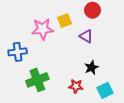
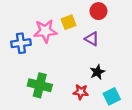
blue cross: (18, 52) -> (21, 43), moved
green cross: (37, 80) -> (40, 85), turned 35

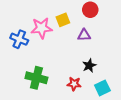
purple triangle: (92, 39) -> (84, 35), turned -32
blue cross: (21, 43) -> (19, 39), turned 30

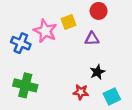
pink star: (42, 28) -> (45, 31), turned 30
green cross: (36, 78) -> (25, 85), moved

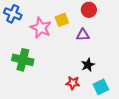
blue cross: (21, 43) -> (13, 14), moved
green cross: (25, 85) -> (23, 60), moved

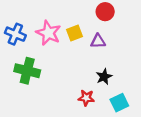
blue cross: (13, 14) -> (15, 34), moved
yellow square: (62, 20) -> (74, 33), moved

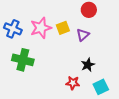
pink star: (48, 33) -> (41, 28), turned 30
purple triangle: (98, 41) -> (83, 35), turned -40

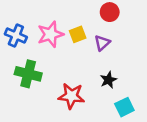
red star: (73, 83) -> (71, 96), moved, size x1.5

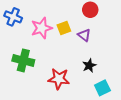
blue cross: (16, 36) -> (13, 17), moved
purple triangle: (102, 43) -> (84, 35), turned -40

